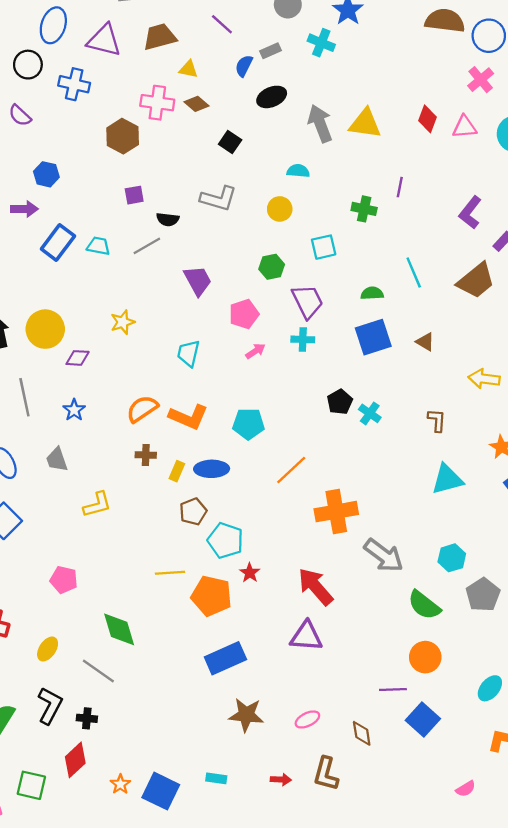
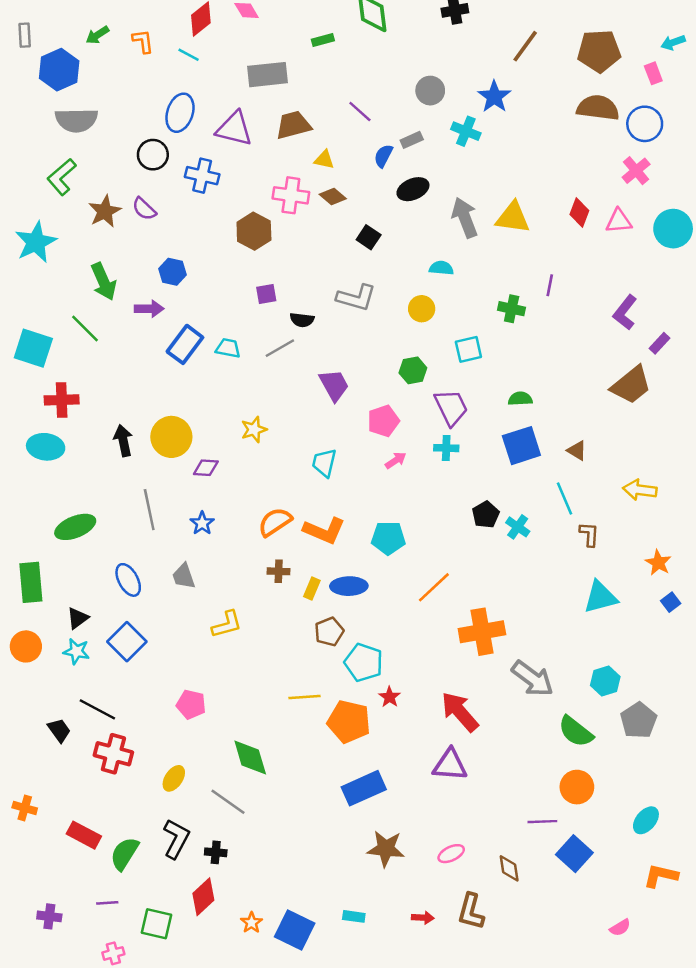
cyan line: (414, 272) -> (565, 499), moved

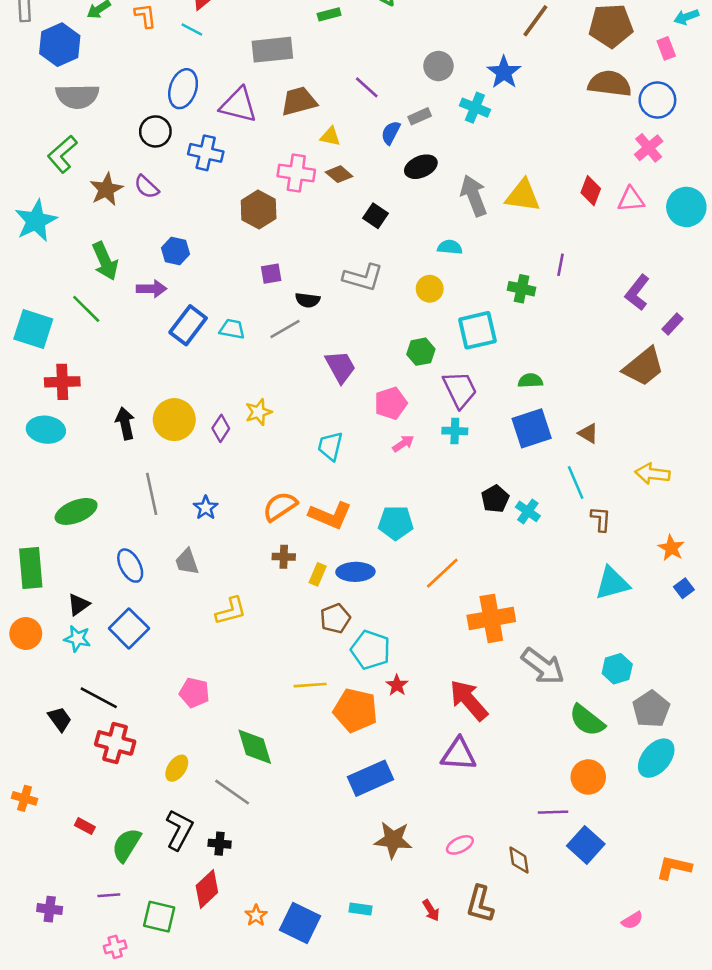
cyan square: (468, 349) -> (477, 330), size x1.4
purple diamond: (206, 468) -> (221, 428), moved, turned -60
cyan ellipse: (646, 820) -> (656, 758), moved, size x1.4
red rectangle: (84, 835) -> (85, 826), size x0.6
red arrow: (423, 918) -> (431, 910), turned 55

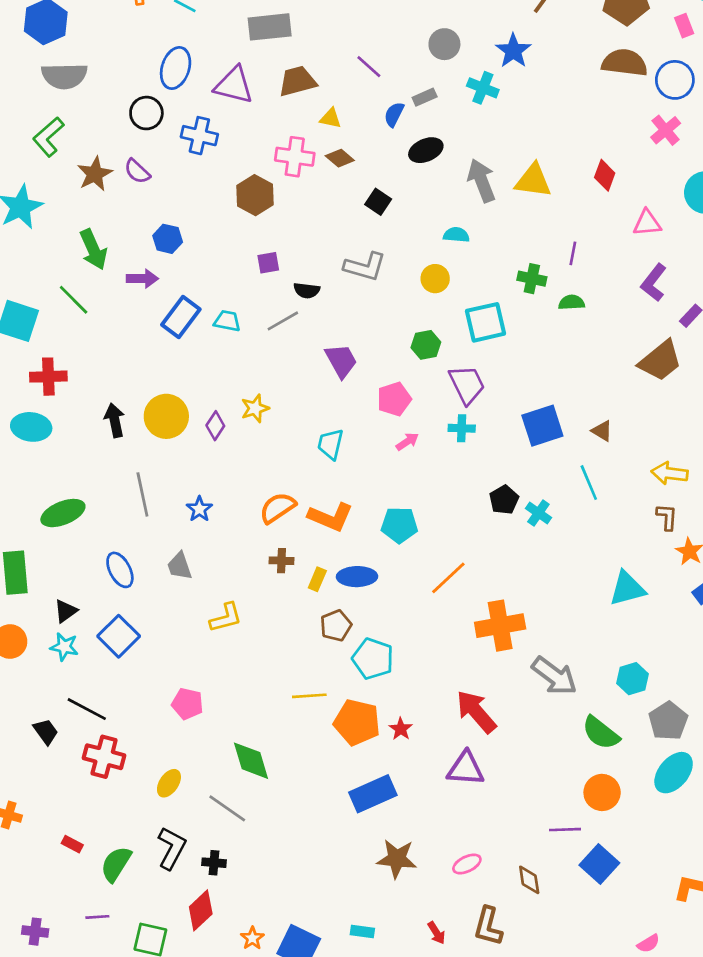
pink triangle: (631, 199) -> (647, 223), moved
green semicircle: (530, 381) -> (572, 302), moved
brown L-shape: (601, 519) -> (667, 517), moved
red star: (397, 685) -> (401, 729), moved

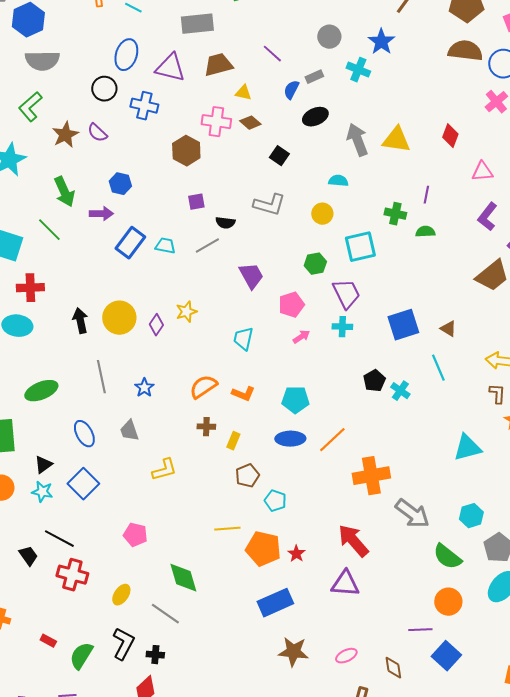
orange L-shape: (331, 517) -> (243, 394), size x0.7
blue ellipse: (357, 577) -> (290, 439), moved
cyan pentagon: (373, 659) -> (275, 501), size x0.7

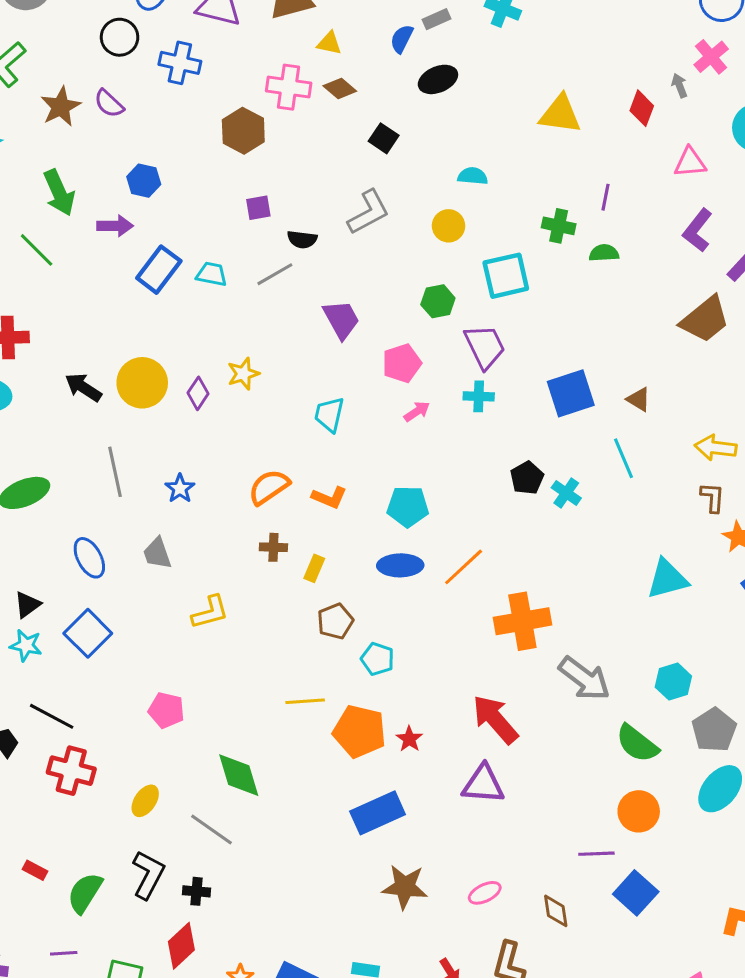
gray arrow: (357, 140) -> (679, 85), moved, size x0.5
gray L-shape: (269, 205) -> (369, 212), turned -44
black arrow: (80, 321) -> (83, 387), turned -45

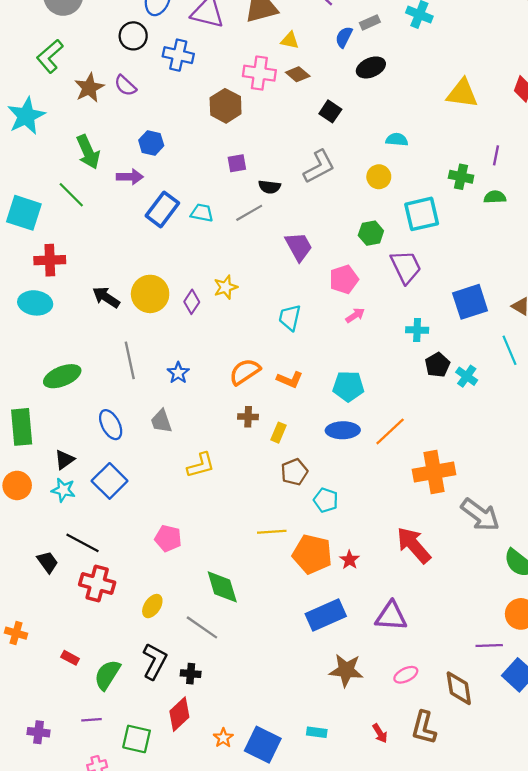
cyan cross: (479, 396) -> (417, 330), moved
purple triangle: (483, 784) -> (391, 616), moved
brown diamond: (556, 911) -> (459, 688), size x1.4

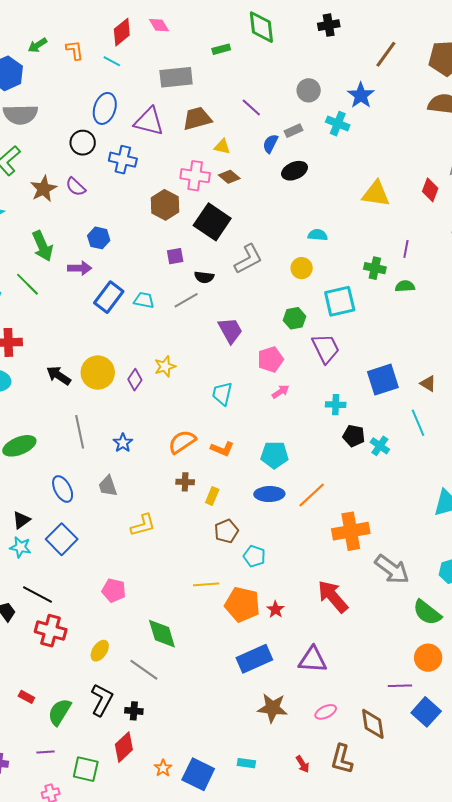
black square: (330, 111) -> (212, 222), moved, size x1.8
black pentagon: (437, 365) -> (354, 436), turned -30

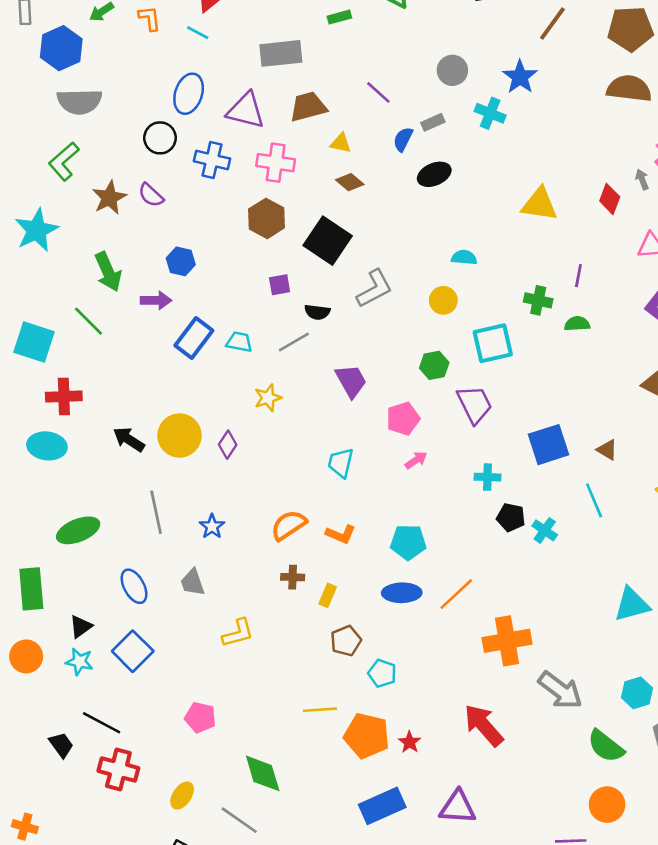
pink cross: (195, 176) -> (276, 163), moved
yellow star: (165, 366) -> (268, 398), moved

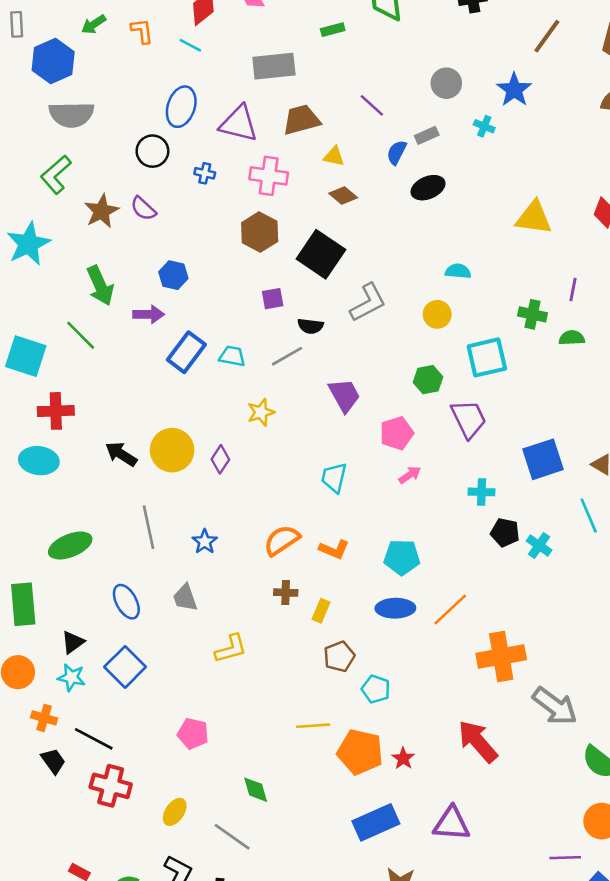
cyan cross: (490, 113) -> (484, 126), size x0.7
blue cross: (212, 160) -> (205, 173), size x0.6
green diamond: (263, 773) -> (256, 790), size x0.7
orange cross: (25, 827) -> (44, 718), moved

